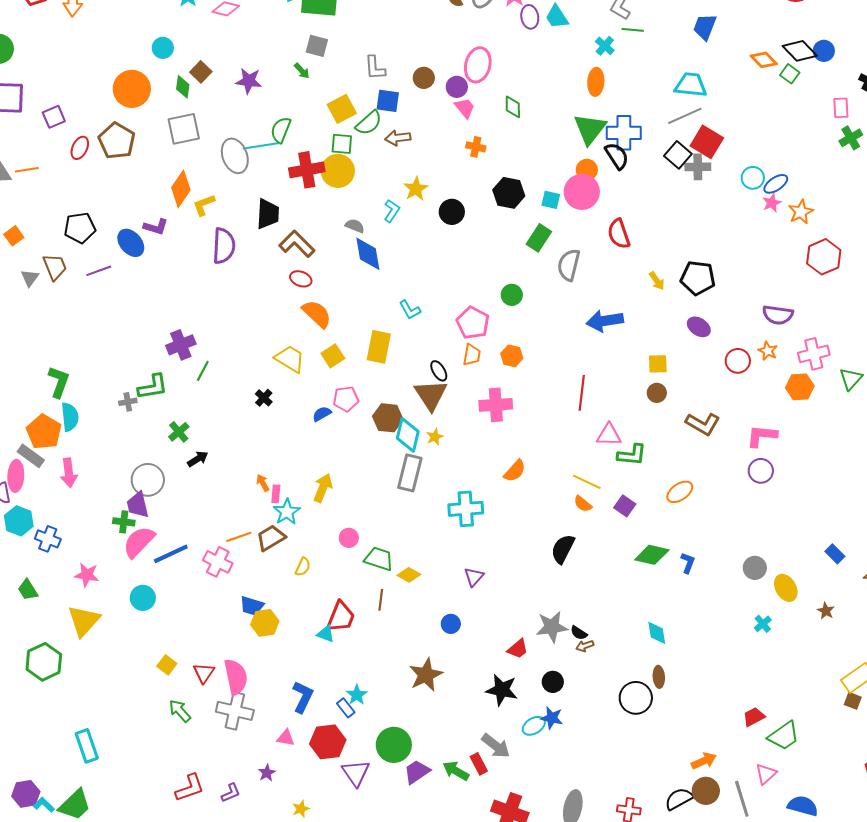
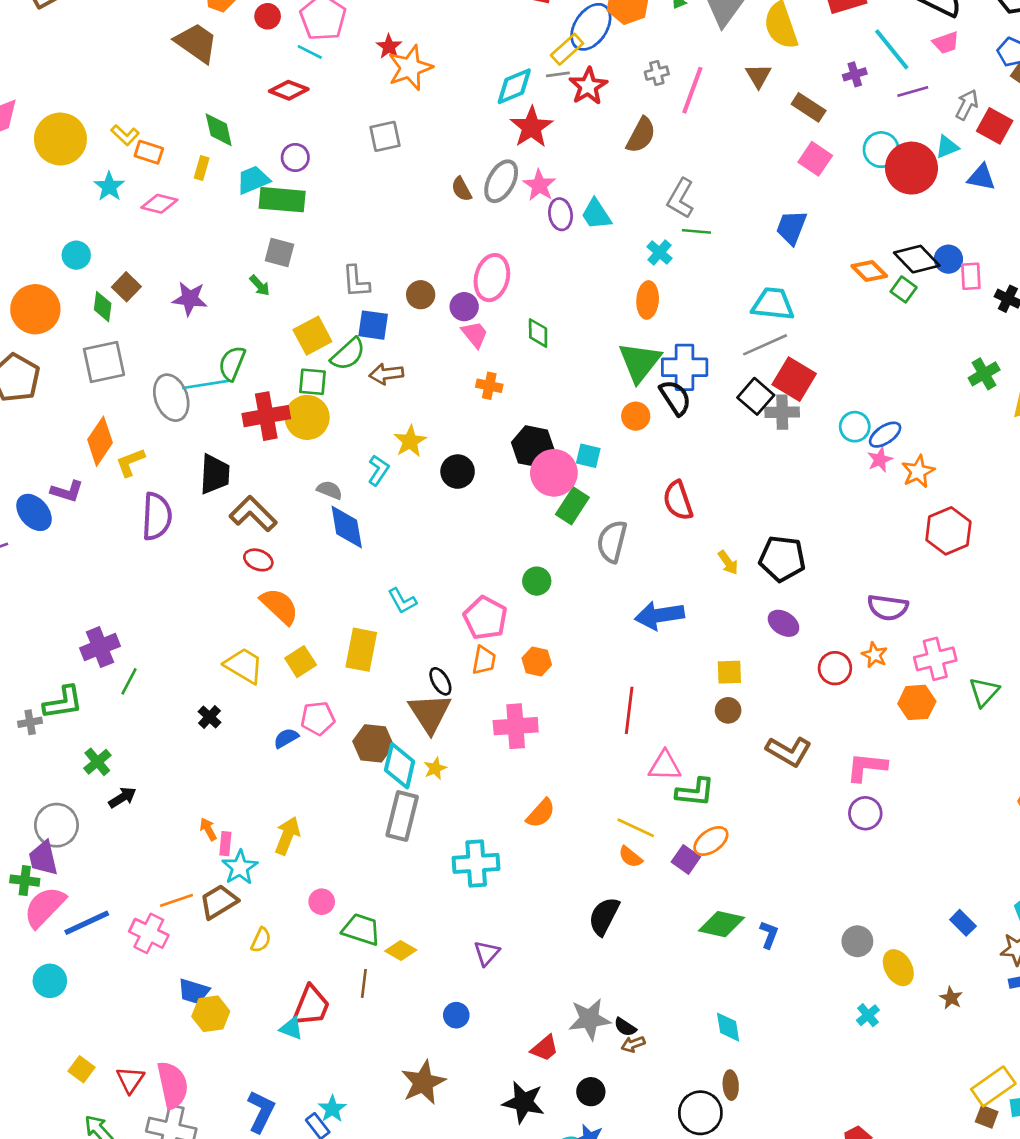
pink rectangle: (841, 108) -> (971, 276), moved
pink circle: (582, 192) -> (554, 473), moved
orange ellipse: (680, 492) -> (711, 841), moved

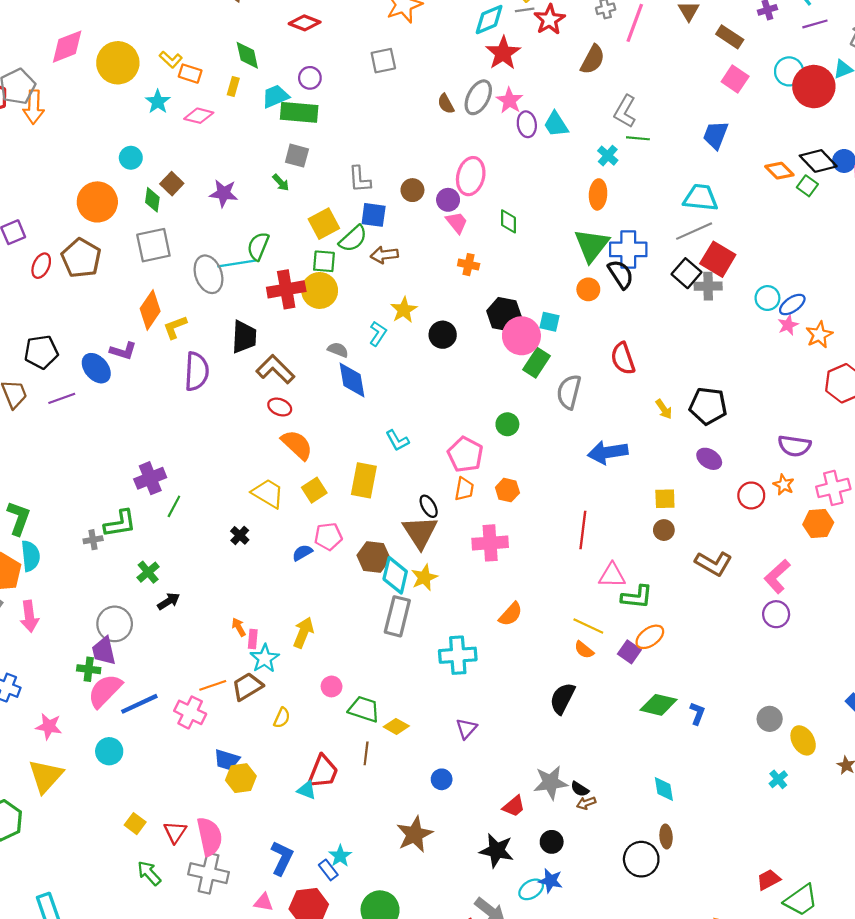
pink L-shape: (867, 767) -> (777, 576), turned -48
yellow star: (435, 768) -> (424, 577), size x1.4

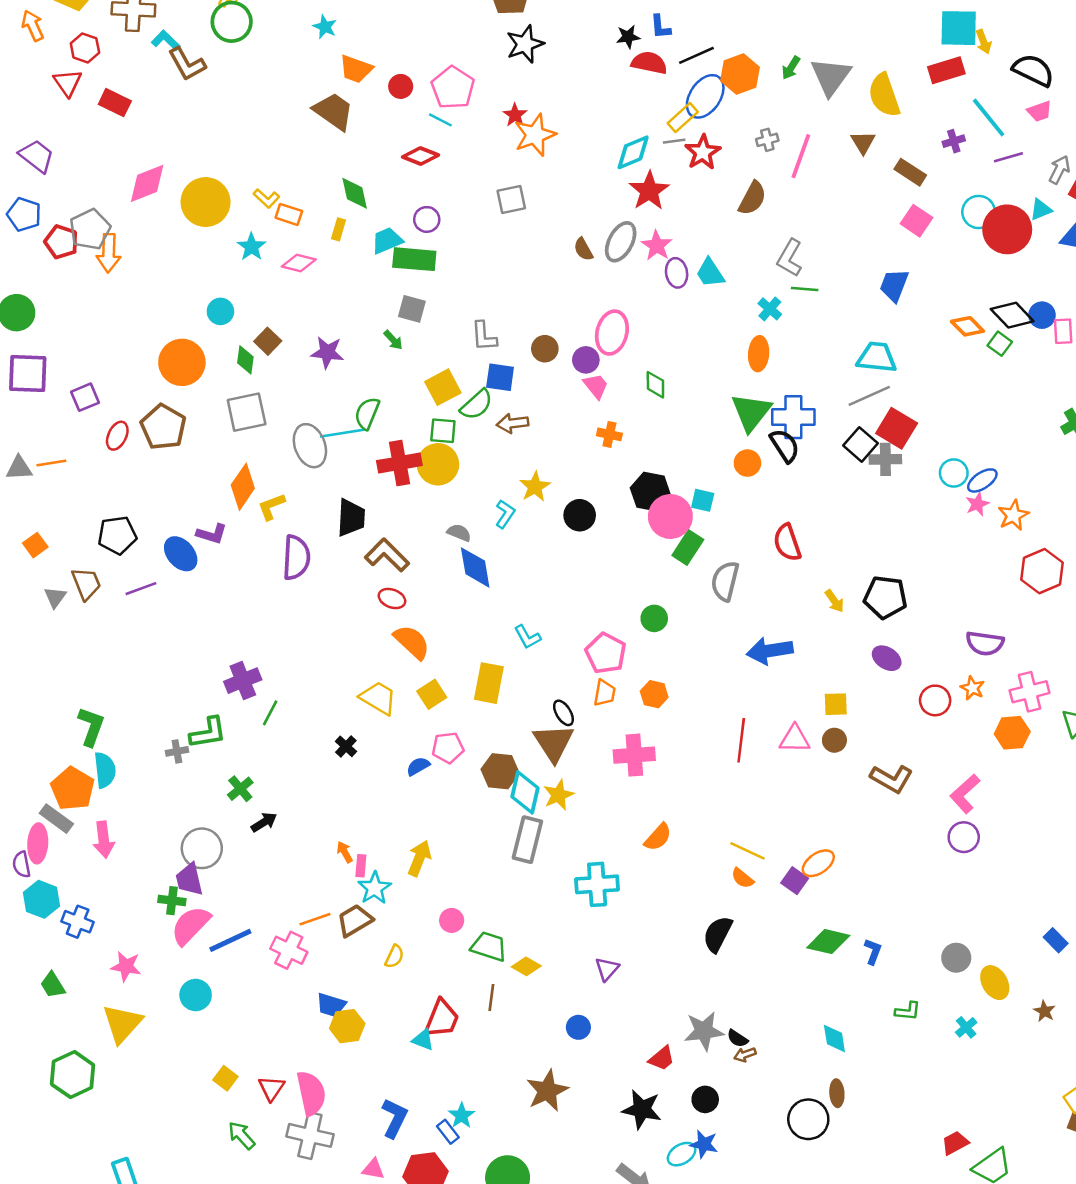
pink triangle: (612, 575) -> (795, 739), moved
green L-shape: (637, 597) -> (908, 1011), moved, size x0.7

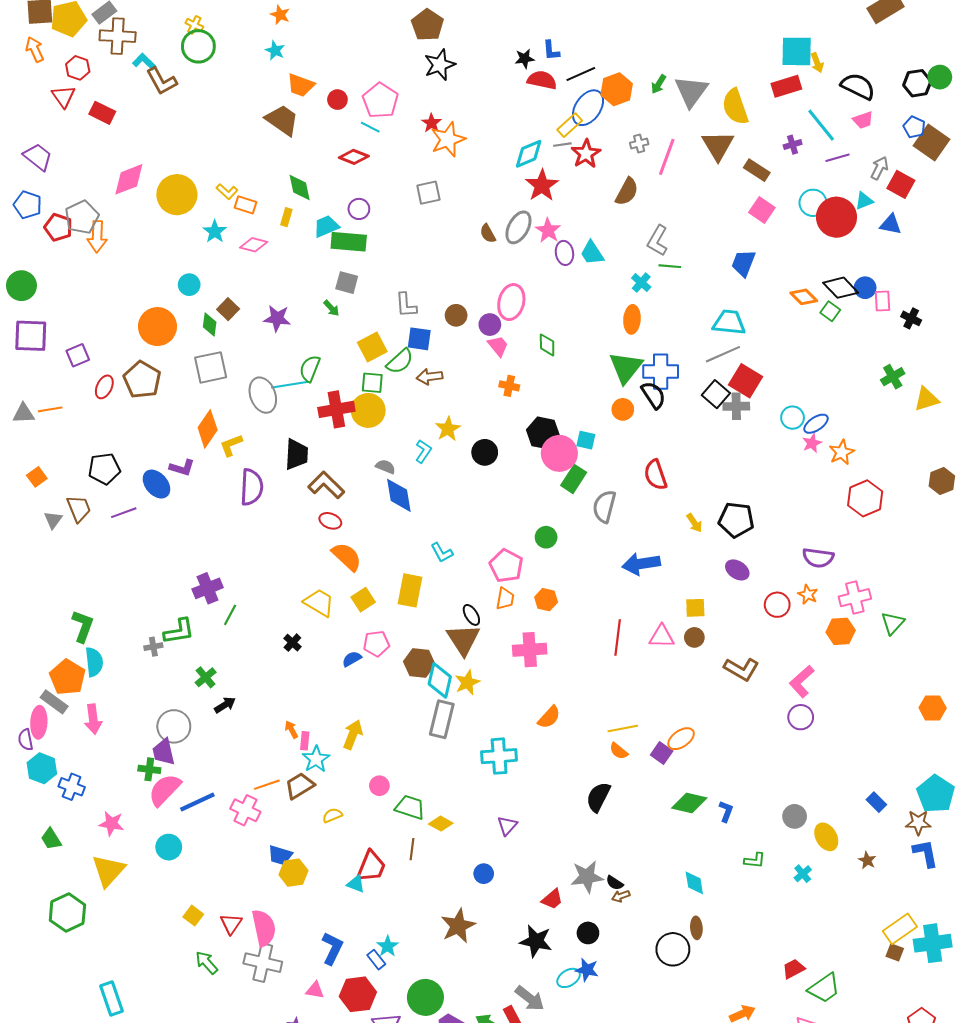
brown triangle: (863, 142) -> (718, 146), size x1.6
yellow line: (747, 851) -> (623, 728), turned -36
yellow semicircle: (394, 956) -> (332, 815), turned -138

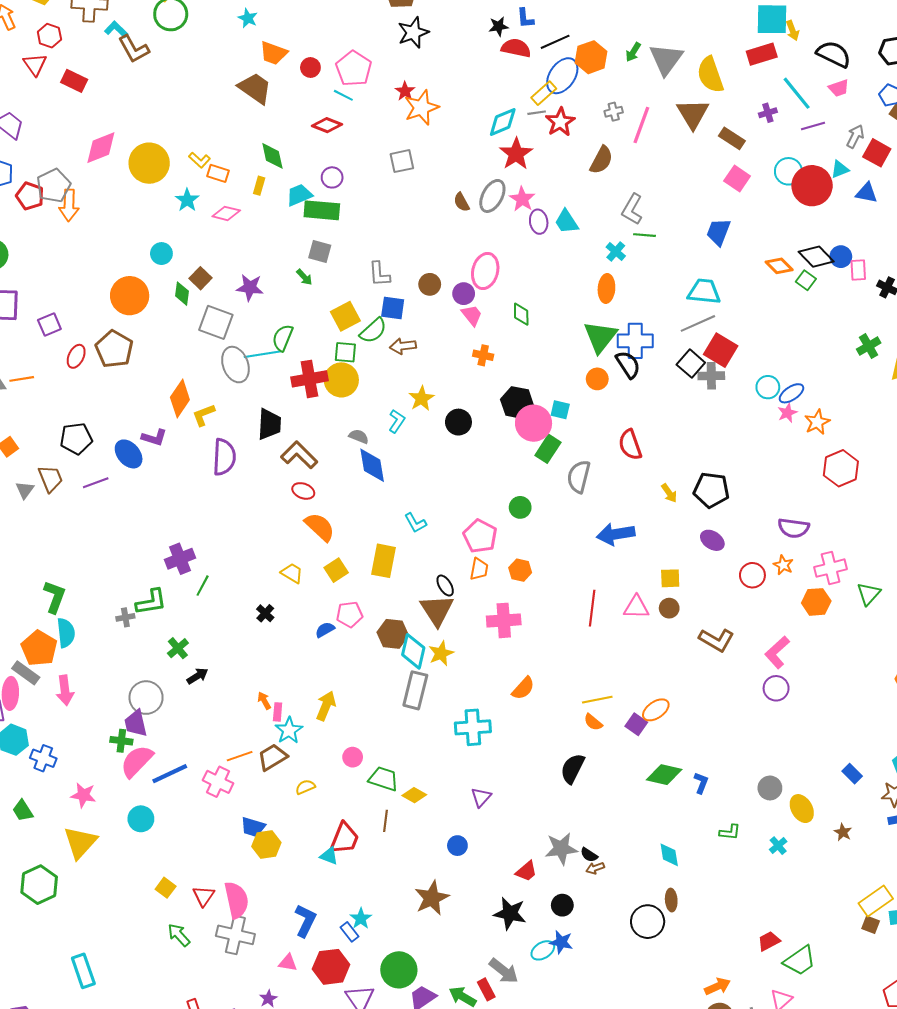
gray square: (211, 367) -> (216, 322), moved, turned 32
yellow trapezoid: (319, 603) -> (292, 573), size x0.7

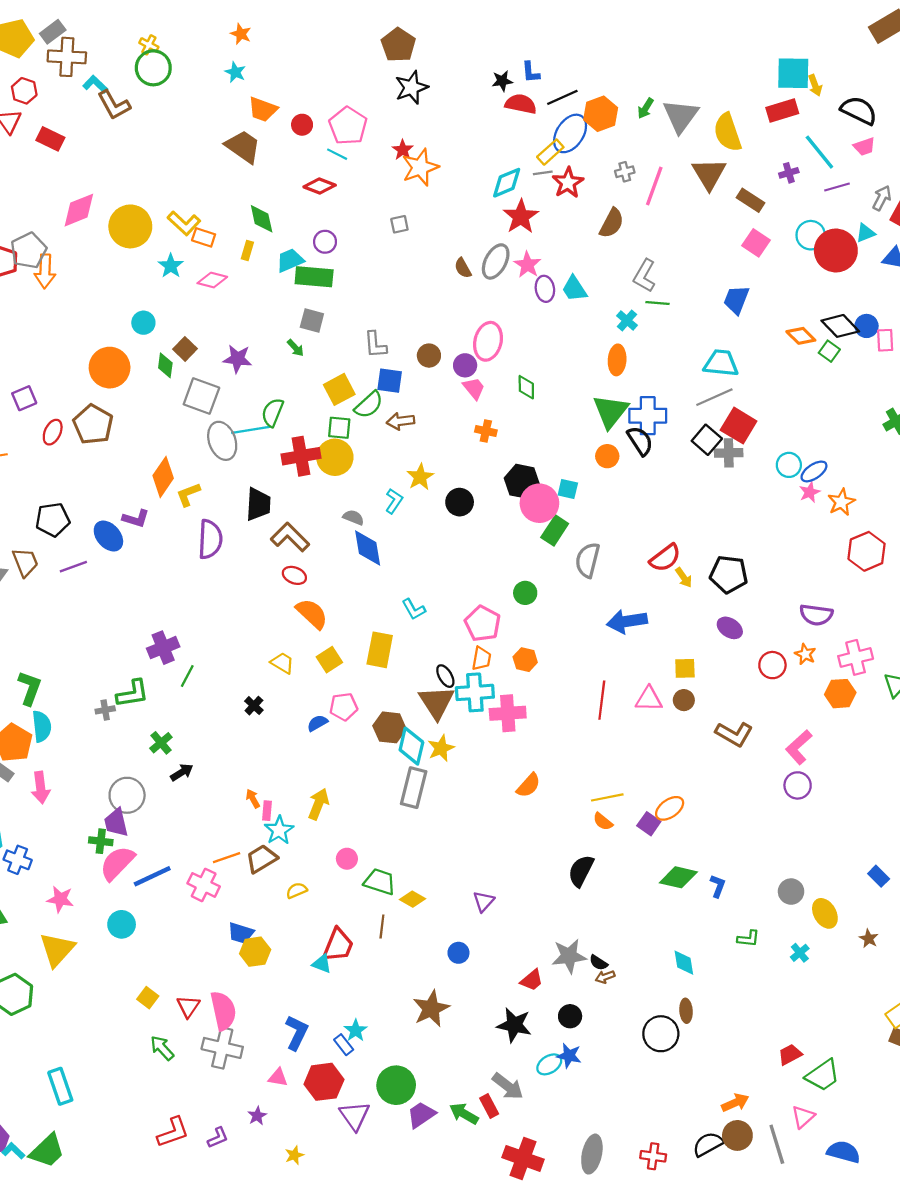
yellow L-shape: (199, 160) -> (184, 223), size x1.4
gray square: (402, 161) -> (399, 224), size x0.7
red semicircle: (630, 445) -> (665, 558), moved, turned -108
cyan cross: (473, 727) -> (475, 692), moved

